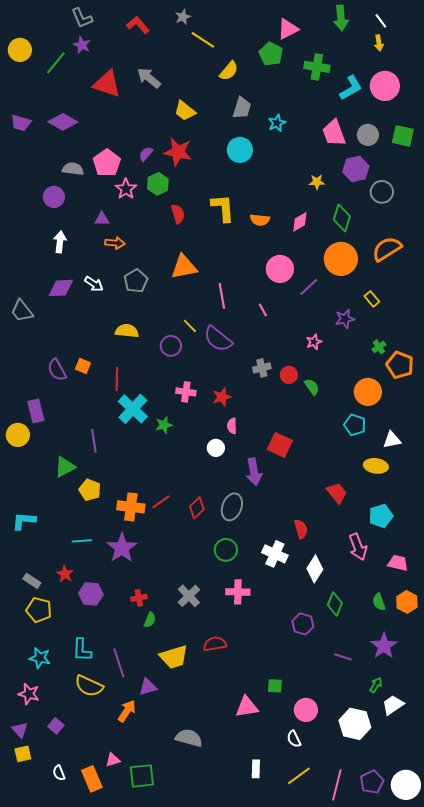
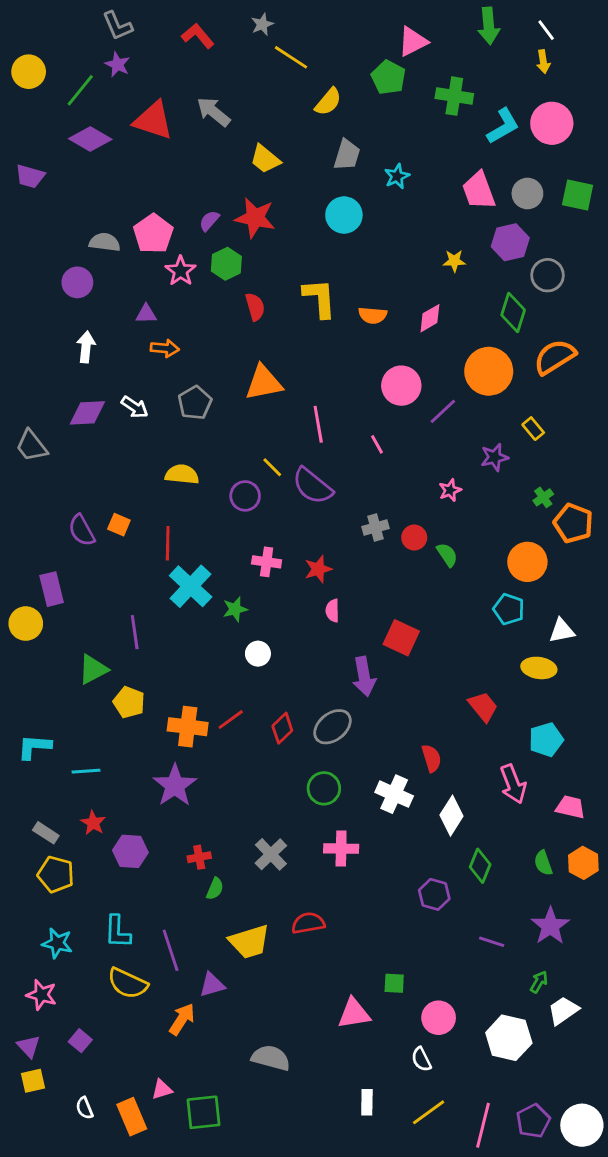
purple diamond: (63, 122) -> (90, 139), moved
green diamond: (342, 218) -> (513, 312), moved
white circle: (216, 448) -> (258, 654), moved
gray ellipse: (232, 507) -> (332, 727), turned 32
cyan line: (82, 541) -> (86, 771), moved

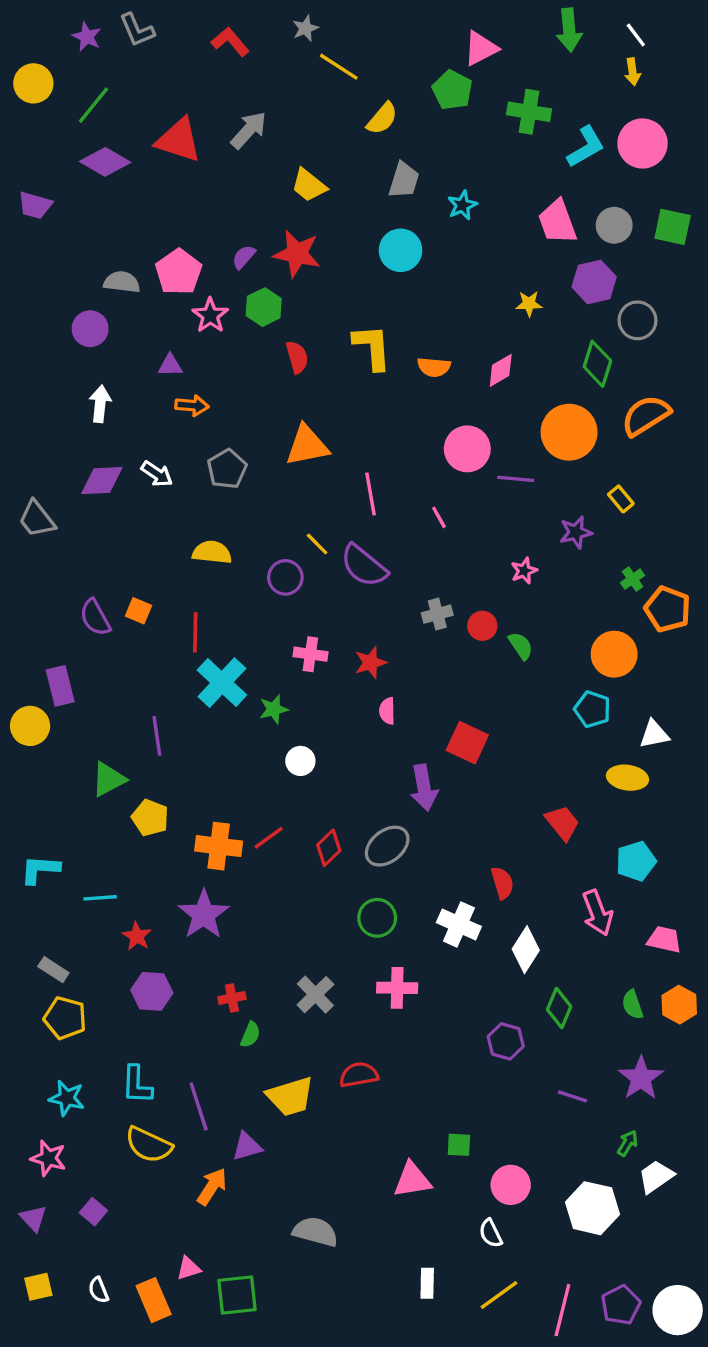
purple star: (117, 64) -> (87, 37), moved
gray arrow: (214, 112) -> (249, 130), turned 93
purple line: (443, 411) -> (516, 479), turned 48
red star: (93, 823) -> (137, 936), moved
yellow square: (33, 1081) -> (38, 1287), moved

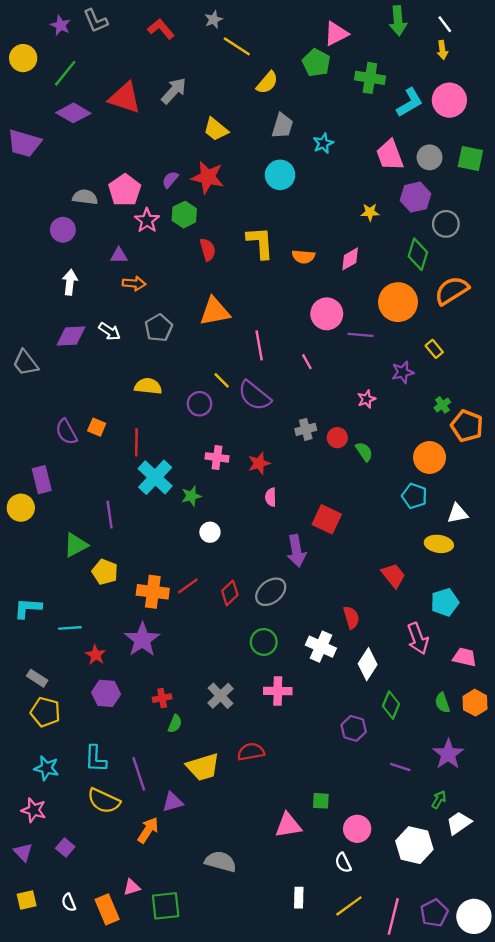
purple trapezoid: (35, 205) -> (24, 143), size x1.4

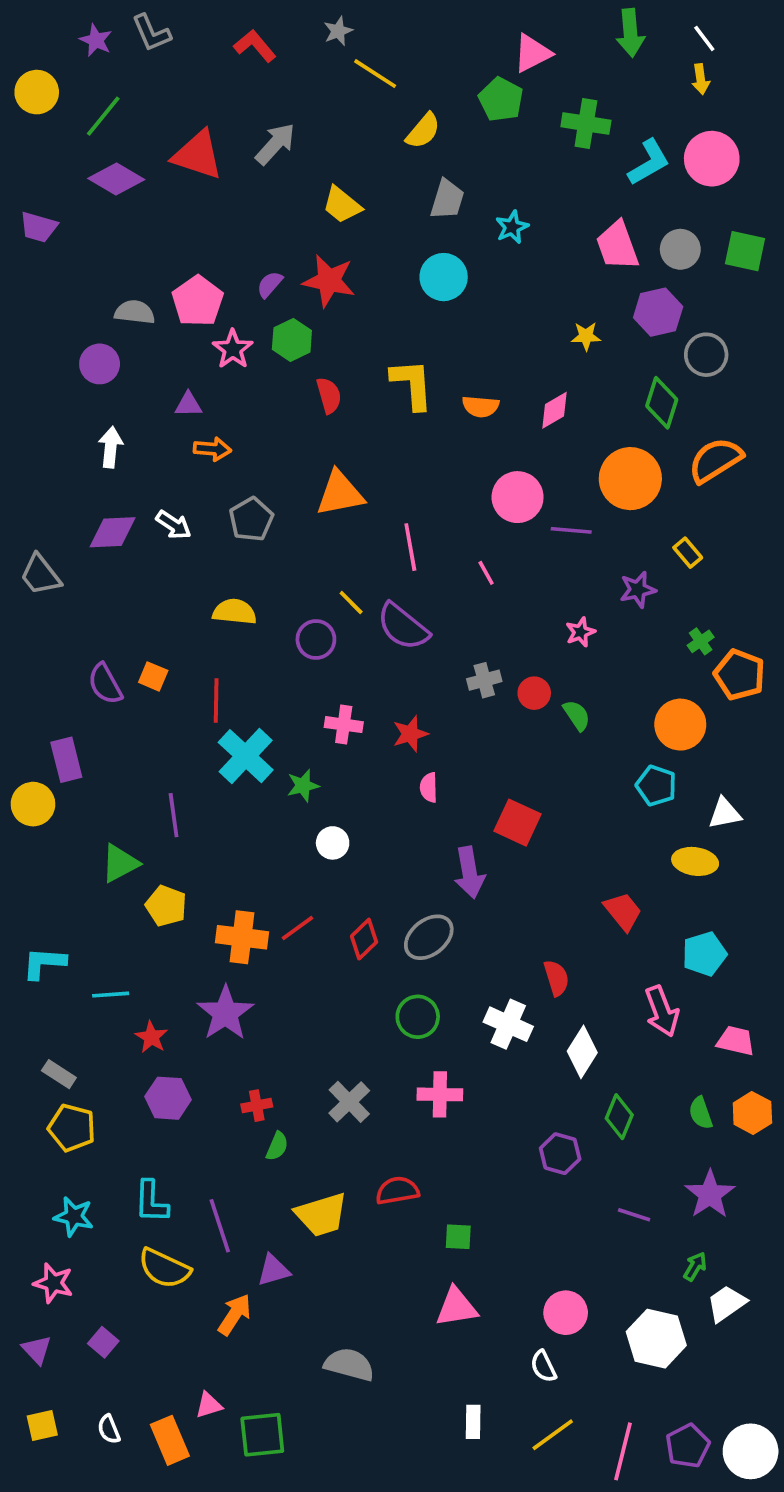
purple trapezoid: (24, 143) -> (39, 227), size x0.7
green square: (321, 801) -> (458, 1237), moved

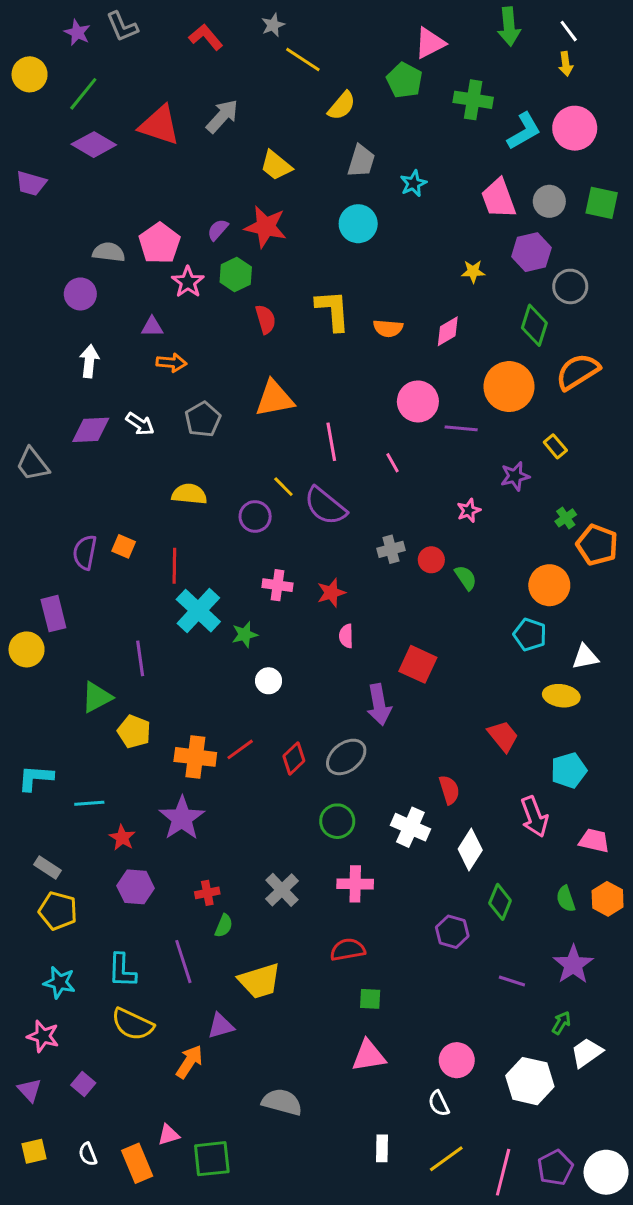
purple semicircle: (105, 684) -> (85, 552), turned 40
red semicircle: (397, 1191) -> (348, 950), moved
purple line: (220, 1226) -> (183, 962), moved

